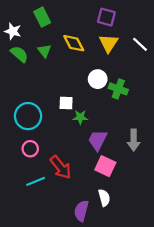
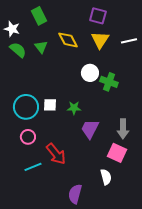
white line: (140, 44) -> (129, 41), turned -56
white square: (66, 103) -> (50, 105), moved
pink square: (105, 166) -> (117, 153), moved
white semicircle: (104, 198) -> (106, 177), moved

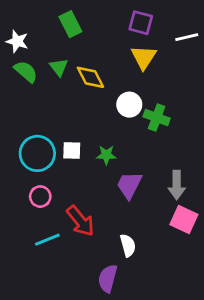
green rectangle: (39, 16) -> (70, 24), moved
yellow diamond: (68, 40) -> (90, 77), moved
white line: (129, 41) -> (187, 37), moved
pink square: (117, 153) -> (184, 220), moved
white semicircle: (106, 177) -> (128, 245), moved

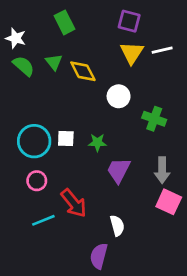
white line: (187, 37) -> (162, 50), moved
green cross: (157, 118) -> (154, 119), moved

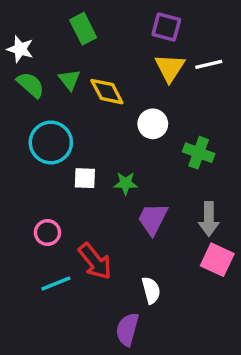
cyan circle: (34, 141) -> (51, 142), moved

